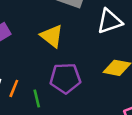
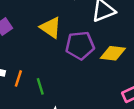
purple pentagon: (65, 78) -> (80, 46), moved

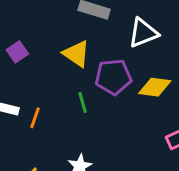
green line: (40, 86) -> (83, 102), moved

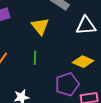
purple pentagon: (113, 77) -> (67, 84), moved, turned -30

